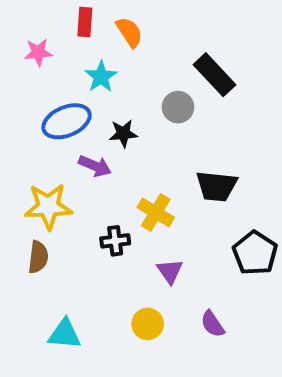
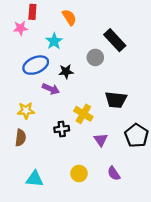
red rectangle: (85, 22) -> (32, 12), moved
yellow star: (48, 206) -> (26, 111), size x0.7
purple triangle: (170, 271) -> (101, 140), moved

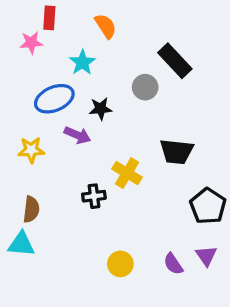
yellow star: (26, 111) -> (31, 150), moved
purple triangle: (101, 140) -> (206, 256), moved
cyan triangle: (35, 179) -> (21, 244), moved

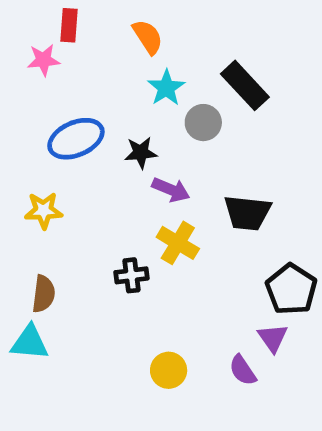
cyan star: (82, 62) -> (166, 88), moved
purple arrow: (77, 135) -> (171, 190), moved
purple triangle: (206, 256) -> (273, 338), moved

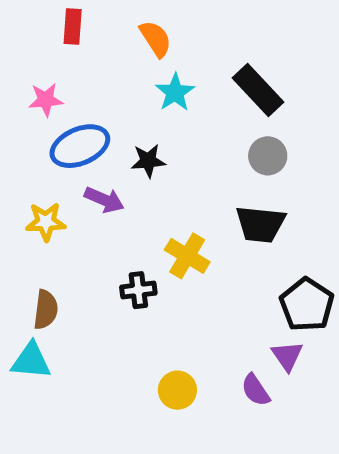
pink star: (44, 60) -> (46, 100), moved
gray circle: (203, 123) -> (268, 156), moved
purple arrow: (171, 190) -> (104, 200), moved

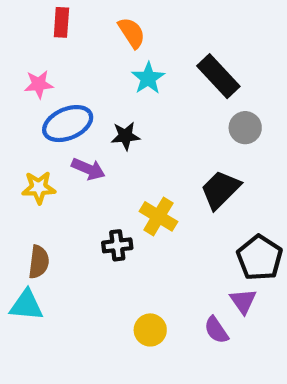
gray circle: (268, 156) -> (245, 128), moved
black trapezoid: (260, 224) -> (220, 190), turned 129

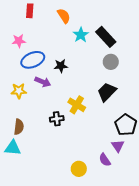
cyan star: (148, 78) -> (81, 35), moved
gray circle: (245, 128) -> (111, 62), moved
yellow circle: (150, 330) -> (79, 169), moved

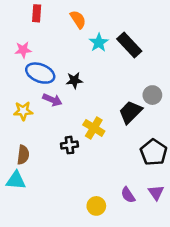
blue ellipse: (33, 60) -> (40, 73), turned 45
gray circle: (111, 62) -> (152, 95), moved
purple triangle: (118, 146) -> (156, 193), moved

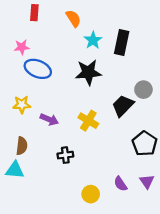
black rectangle: (129, 45) -> (122, 42), turned 55
black star: (74, 80) -> (88, 72), moved, size x1.6
purple arrow: (52, 100) -> (49, 119), moved
black cross: (69, 145) -> (65, 155), moved

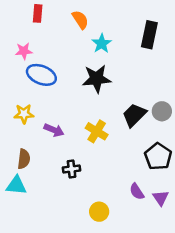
black rectangle: (122, 42) -> (149, 35), moved
gray circle: (143, 90) -> (162, 111), moved
purple semicircle: (120, 184) -> (137, 192), moved

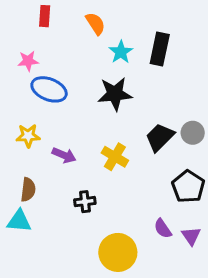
black rectangle: (149, 35) -> (160, 49), moved
yellow circle: (99, 212) -> (118, 252), size x1.6

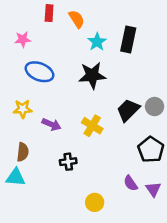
red rectangle: (45, 16) -> (49, 13), moved
pink star: (28, 61) -> (23, 39), moved
yellow circle: (118, 252) -> (95, 202), size x0.6

